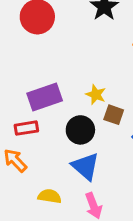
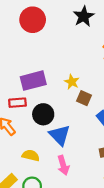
black circle: (80, 130) -> (43, 114), moved

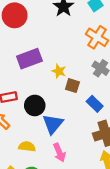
purple rectangle: (33, 81) -> (29, 59), moved
blue triangle: (60, 135) -> (53, 124), turned 30

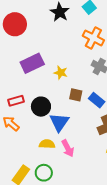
brown square: (72, 86) -> (76, 95), moved
yellow semicircle: (27, 147) -> (47, 144), moved

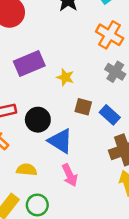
blue triangle: (59, 122) -> (60, 141), turned -35
yellow semicircle: (47, 144) -> (27, 170), moved

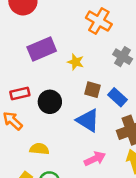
orange cross: (110, 35) -> (99, 21), moved
blue triangle: (60, 141) -> (88, 120), moved
pink arrow: (70, 175) -> (95, 159), moved, turned -90

